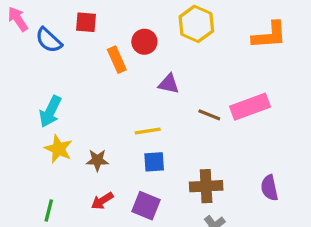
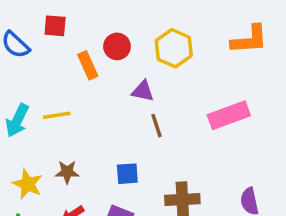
yellow hexagon: (196, 24) -> (174, 48), moved
brown line: (209, 115) -> (157, 126), moved, turned 50
yellow line: (148, 131) -> (57, 115), moved
yellow star: (58, 149) -> (28, 184), moved

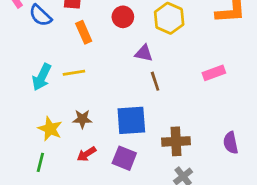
orange rectangle: (88, 65) -> (84, 32), moved
pink rectangle: (229, 115) -> (214, 73), size x0.7
blue square: (127, 174) -> (131, 120), size x1.6

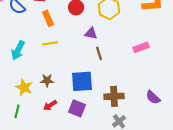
yellow line: (74, 73) -> (50, 43), moved
purple semicircle: (231, 143) -> (153, 97), turned -35

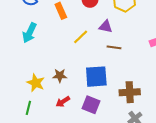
yellow line: (50, 43) -> (81, 37), moved, turned -35
cyan arrow: (18, 50) -> (29, 33), moved
brown line: (99, 53) -> (114, 47), turned -64

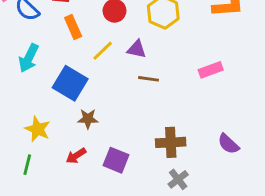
yellow line: (81, 37) -> (103, 51), moved
brown star: (60, 76) -> (88, 119), moved
blue square: (96, 77) -> (70, 83), moved, turned 35

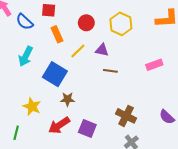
brown cross: (171, 142) -> (126, 116), turned 30
red arrow: (76, 156) -> (59, 125), size x1.5
green line: (27, 165) -> (16, 133), moved

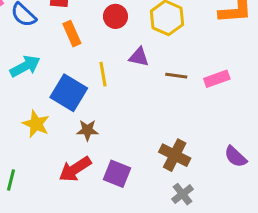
yellow line: (78, 51) -> (103, 74), moved, turned -56
cyan arrow: (26, 56) -> (25, 66), turned -144
brown line: (110, 71) -> (176, 76), moved
yellow star: (32, 107) -> (36, 124), moved

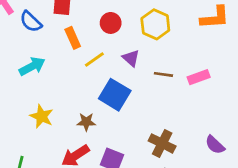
purple triangle: (139, 57) -> (131, 58), turned 30
yellow line: (103, 74) -> (94, 60), moved, turned 65
blue square: (69, 93) -> (115, 95), moved

